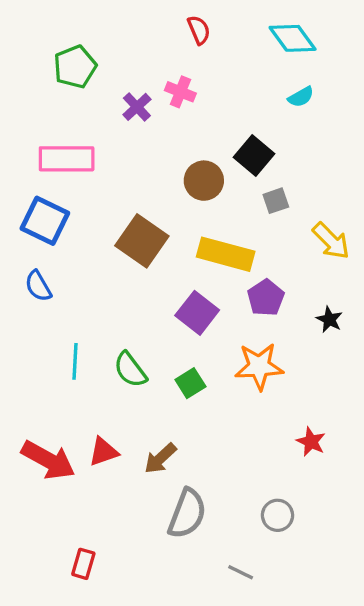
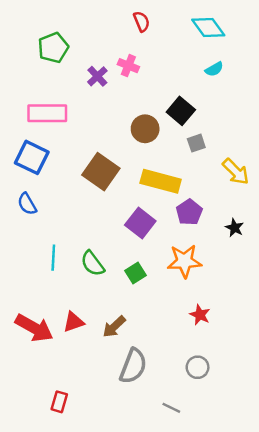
red star: (311, 442) -> (200, 315), moved

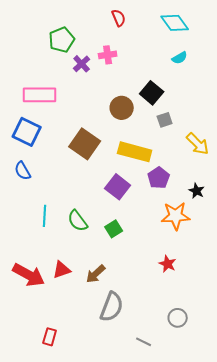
green pentagon: (53, 48) -> (62, 40), moved
pink cross: (128, 66) -> (108, 55), turned -30
orange star: (184, 261) -> (176, 216), moved
gray circle: (198, 367) -> (178, 318), moved

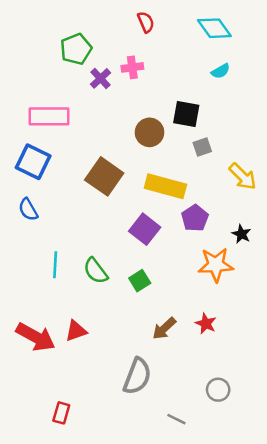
black square: (152, 93) -> (186, 114), turned -30
brown arrow: (96, 274) -> (164, 328), moved

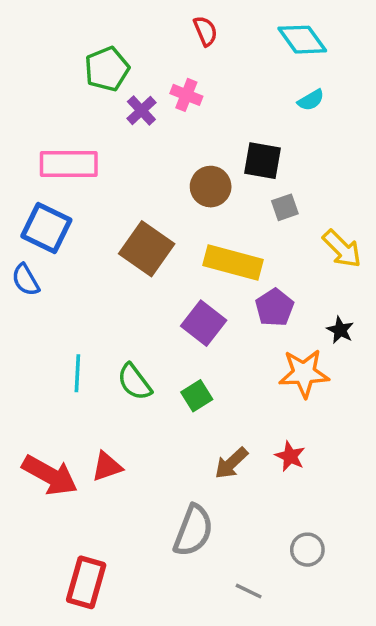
pink cross: (132, 67) -> (186, 95), turned 30
blue semicircle: (28, 210) -> (26, 280), moved
red rectangle: (61, 413) -> (86, 582), size x1.6

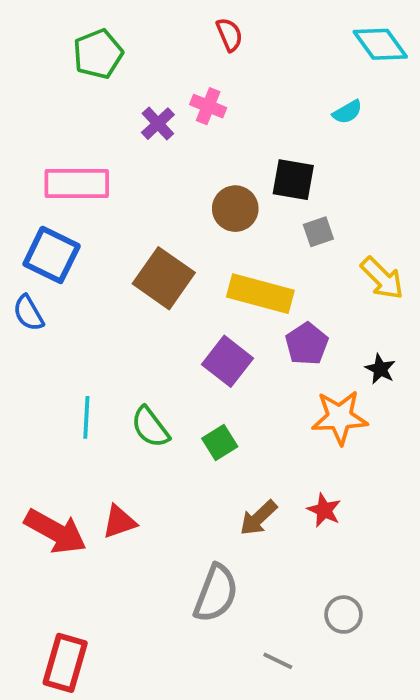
cyan diamond: (302, 40) -> (380, 44), moved
green pentagon: (107, 69) -> (98, 54), moved
red rectangle: (86, 582) -> (65, 663), moved

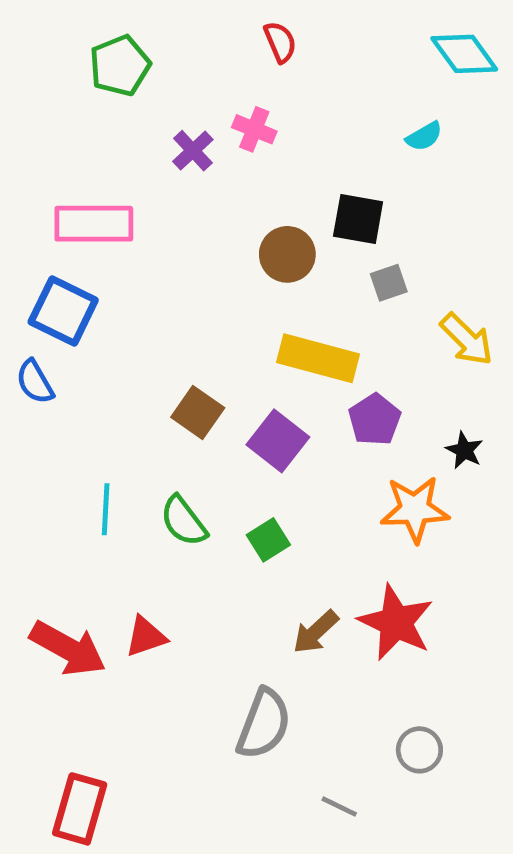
brown square: (164, 278) -> (198, 412), moved, size x0.7
red star: (324, 510) -> (396, 623), size x1.8

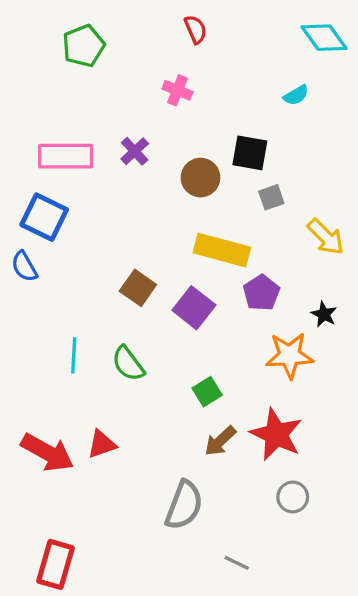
purple cross: (193, 151) -> (135, 151), moved
green square: (268, 540) -> (207, 392), moved
gray circle: (419, 750) -> (293, 497), moved

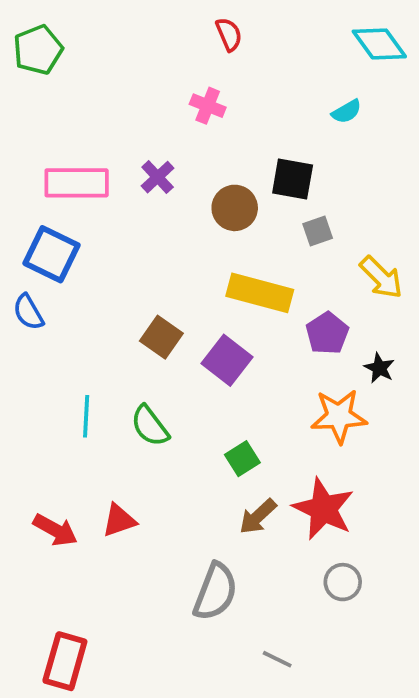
green pentagon: (84, 46) -> (38, 50), moved
purple pentagon: (261, 293) -> (327, 333), moved
red arrow: (47, 453) -> (55, 530), size x0.7

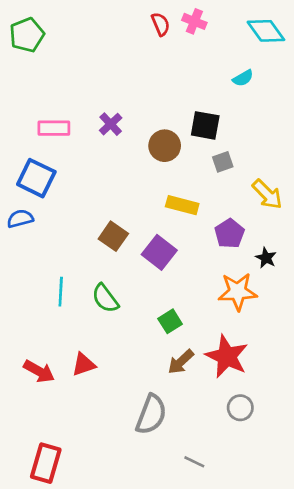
pink cross: (208, 106) -> (194, 21), moved
pink rectangle: (77, 183) -> (54, 128), size x0.7
yellow rectangle: (260, 293) -> (182, 205), size x0.7
blue semicircle: (28, 312) -> (20, 219), turned 105

